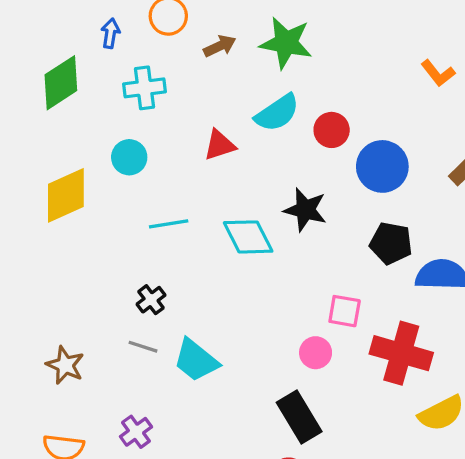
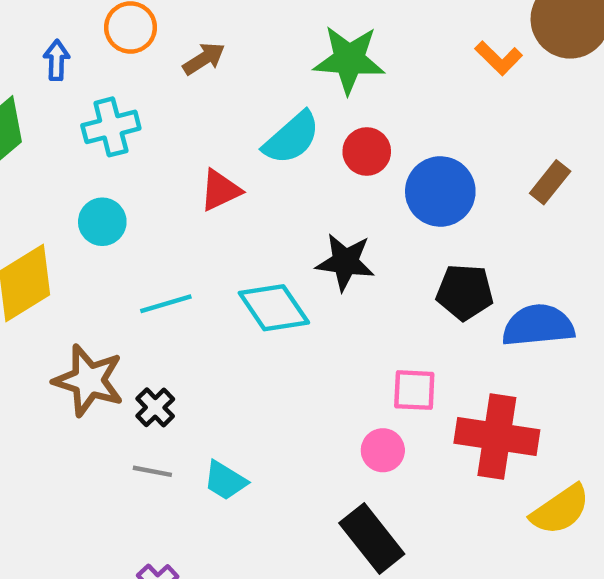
green star: (286, 43) -> (349, 60), moved
cyan trapezoid: (196, 360) -> (225, 481), size x0.7
brown star: (65, 365) -> (89, 380), moved, size x1.4

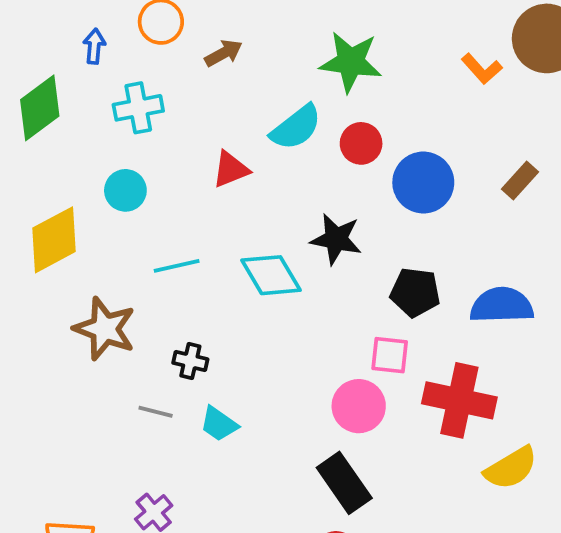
black pentagon: (465, 292) -> (415, 292), moved
black cross: (155, 407) -> (190, 361), moved, turned -36
pink circle: (383, 450) -> (359, 406), size x1.4

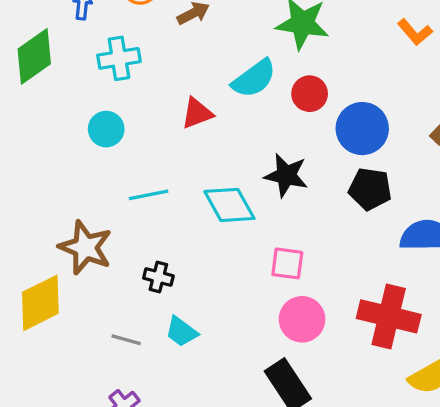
yellow diamond: (54, 240) -> (40, 303), moved
black pentagon: (415, 292) -> (370, 189), moved
pink square: (390, 355) -> (287, 263), moved
gray line: (156, 412) -> (126, 340), moved

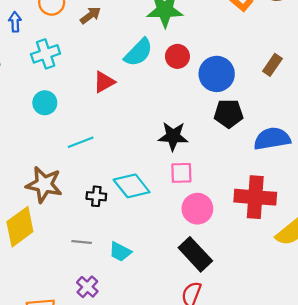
black star: (286, 175) -> (173, 136), moved
cyan diamond: (229, 205) -> (132, 186), moved
cyan trapezoid: (182, 332) -> (120, 252), moved

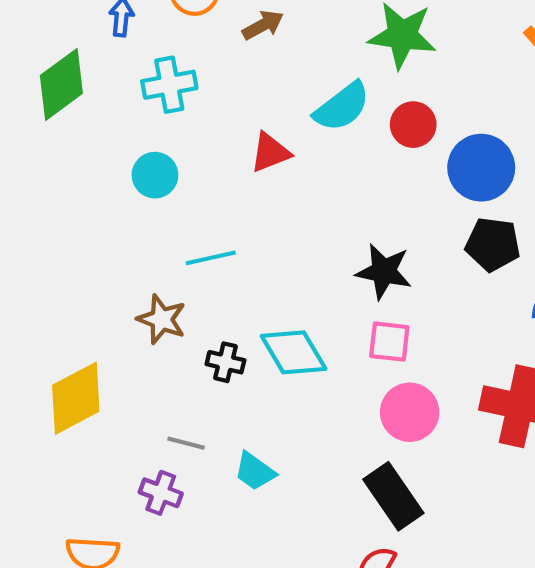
brown star: (44, 185) -> (162, 319), moved, size x0.7
purple cross: (87, 287) -> (161, 493), moved, turned -30

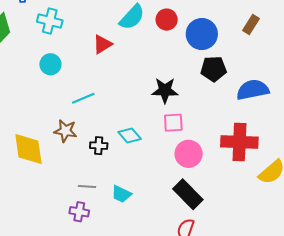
cyan cross: (169, 85) -> (50, 21), turned 35
cyan diamond: (294, 352) -> (130, 135), size x0.7
yellow diamond: (76, 398) -> (28, 149), moved, turned -60

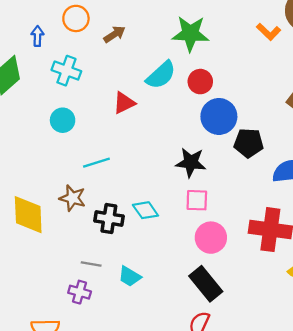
blue circle: (202, 34) -> (219, 116), moved
black cross: (99, 146) -> (109, 218), size x1.4

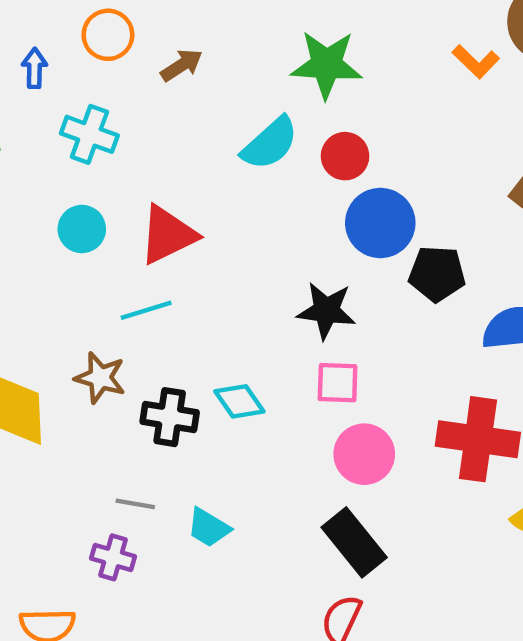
red triangle: (124, 103) -> (168, 235), moved, size x1.4

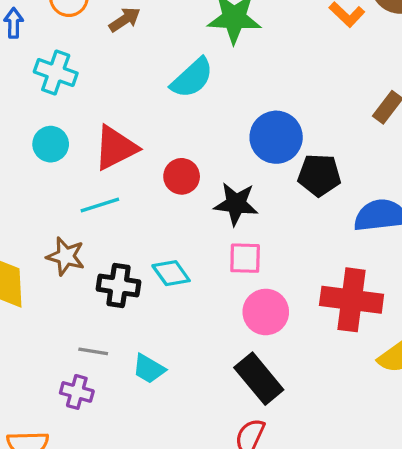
red circle: (345, 156) -> (182, 176), moved

